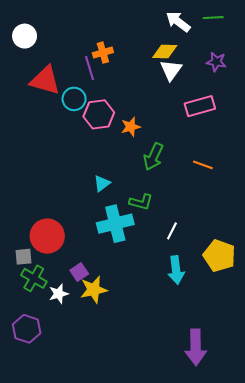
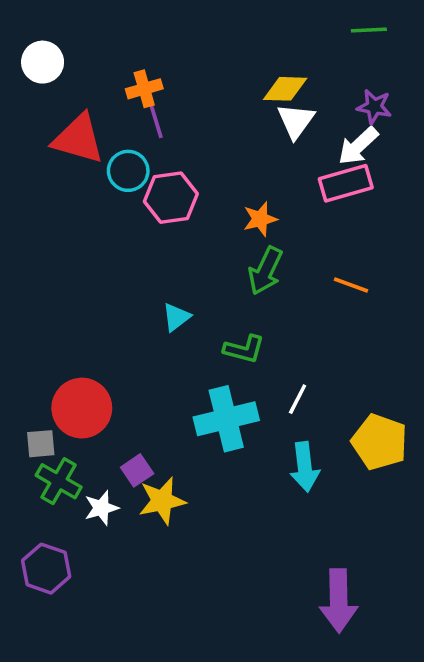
white arrow: (178, 22) -> (358, 146), moved, turned -80
orange cross: (103, 53) -> (144, 89), moved
orange star: (131, 127) -> (260, 219), moved
cyan cross: (115, 224) -> (226, 419), moved

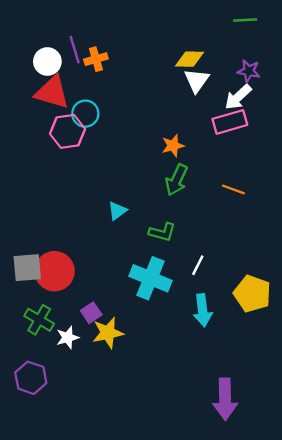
white circle: (43, 62) -> (47, 61), moved
purple line: (155, 117) -> (75, 50), moved
pink hexagon: (171, 198) -> (68, 131), moved
cyan cross: (226, 419) -> (150, 278), turned 36
gray square: (41, 444) -> (27, 268), moved, size x1.5

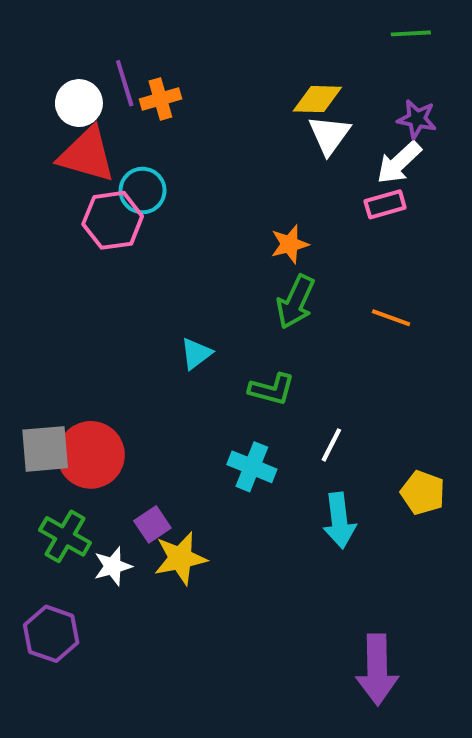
pink rectangle: (230, 122) -> (385, 204), size x0.7
cyan cross: (150, 278) -> (252, 467), size x0.7
yellow pentagon: (252, 294) -> (423, 493), size x0.7

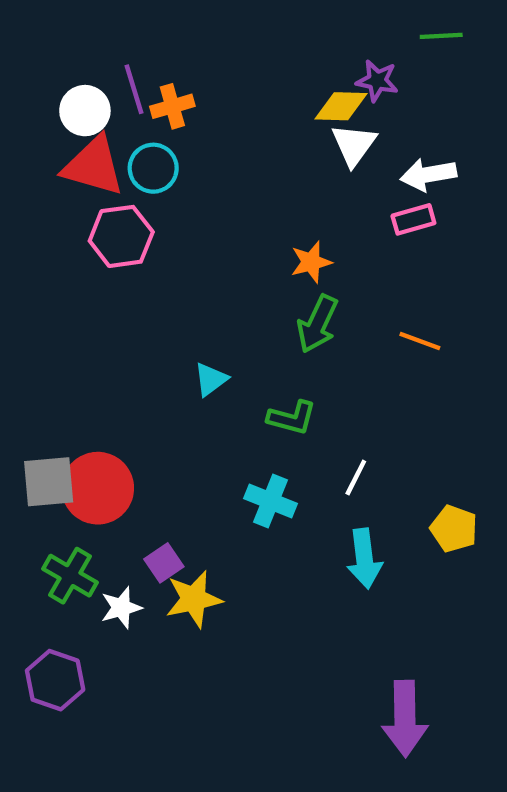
purple star: (417, 119) -> (377, 81), moved
white arrow: (399, 163) -> (428, 175), turned 33
cyan circle: (143, 190) -> (153, 168), moved

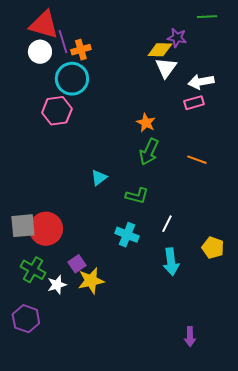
red triangle: (93, 166) -> (44, 25), moved
cyan circle: (153, 168) -> (72, 79), size x1.4
orange star: (311, 262) -> (146, 123), turned -30
purple arrow: (405, 719) -> (190, 337), size x0.6

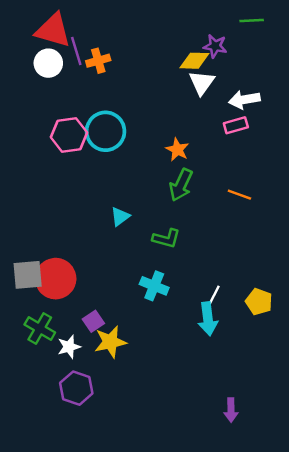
cyan circle: (72, 79) -> (106, 131), moved
white line: (167, 224) -> (214, 296), moved
purple hexagon: (26, 319) -> (76, 388), moved

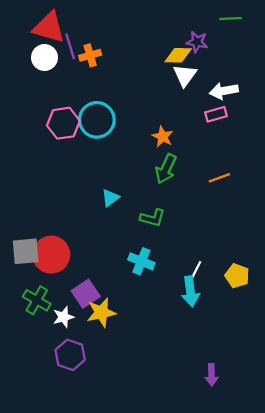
orange line: (239, 195) -> (219, 178), turned -40
purple square: (93, 321) -> (86, 294), size x1.4

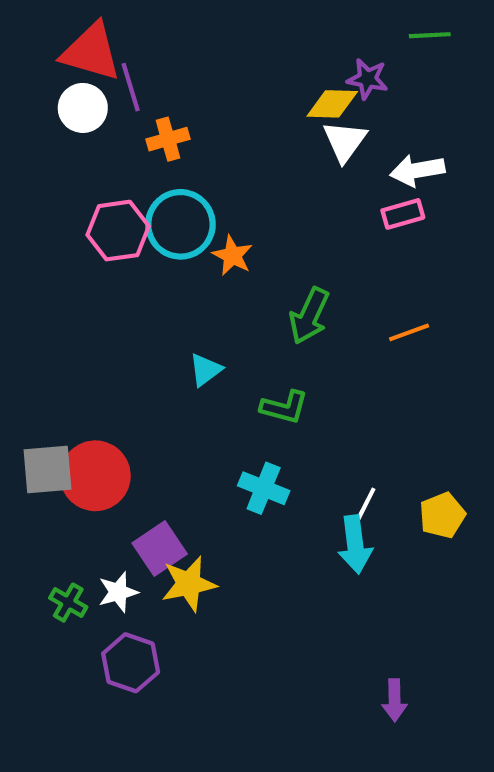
orange cross: (90, 55) -> (168, 139), moved
orange star: (163, 137) -> (232, 256), moved
yellow pentagon: (237, 276) -> (442, 515), turned 30
green cross: (37, 300) -> (68, 603), moved, size x0.7

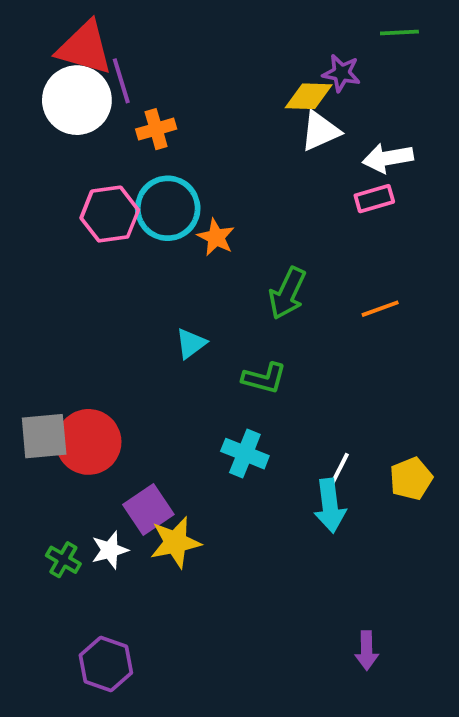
white circle: (83, 108) -> (77, 100), size x1.5
white triangle: (345, 141) -> (320, 131), turned 30
purple hexagon: (131, 663) -> (106, 664), moved

